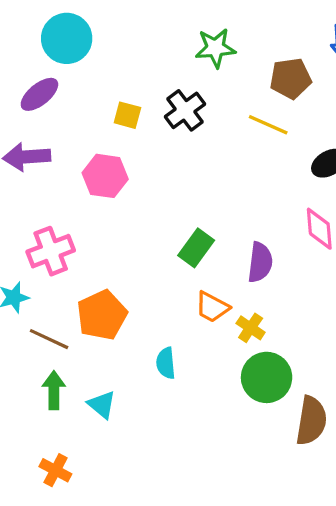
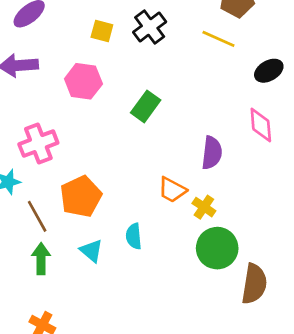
green rectangle: (196, 248) -> (146, 106), moved
brown line: (49, 339) -> (37, 216), turned 36
cyan triangle: (102, 405) -> (91, 251), moved

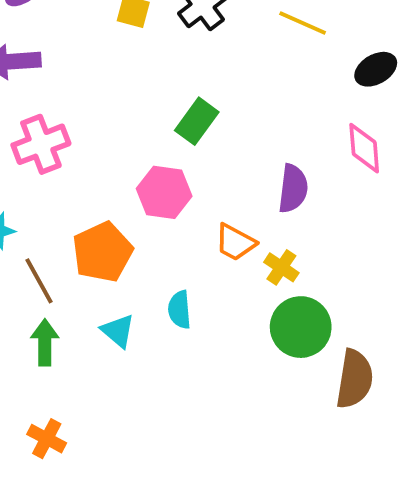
pink hexagon: (83, 81) -> (164, 192), moved
pink cross: (38, 144) -> (41, 144), moved

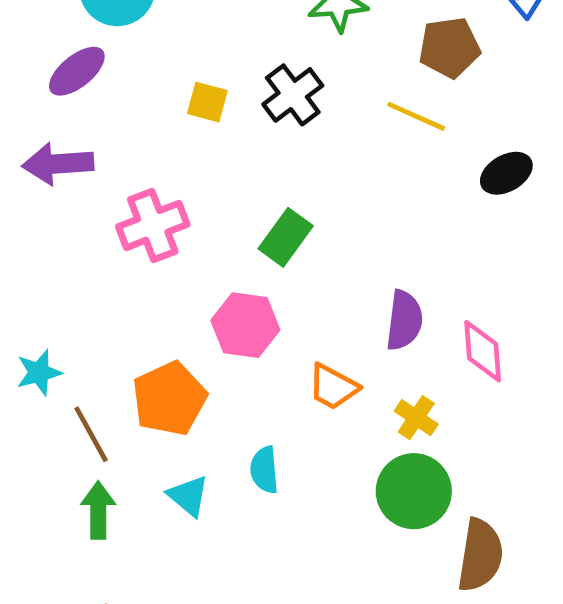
pink cross: (41, 144) -> (153, 225), moved
pink diamond: (364, 148) -> (483, 351), moved
yellow cross: (281, 267) -> (416, 418), moved

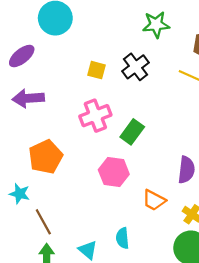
purple ellipse: (77, 71) -> (22, 56), moved
pink cross: (153, 225) -> (95, 116), moved
cyan star: (39, 373) -> (20, 194), turned 30
orange pentagon: (169, 399) -> (46, 157), moved

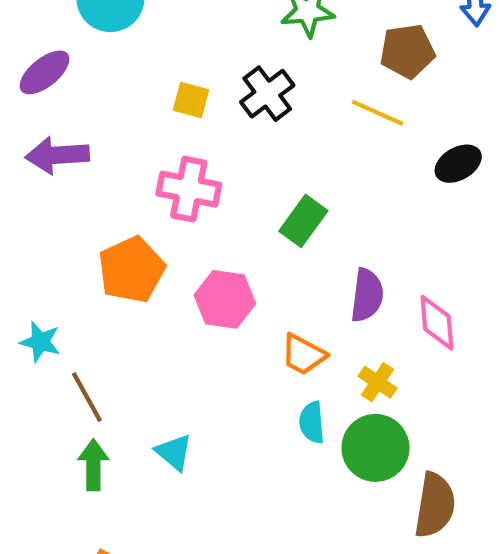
pink cross: (95, 116) -> (189, 189), turned 32
green rectangle: (132, 132) -> (303, 221), moved
orange pentagon: (46, 157) -> (132, 270), moved
cyan semicircle: (122, 238) -> (312, 422), moved

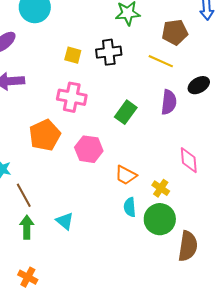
black cross: (267, 94) -> (109, 52), turned 30
purple semicircle: (367, 295) -> (169, 102), moved

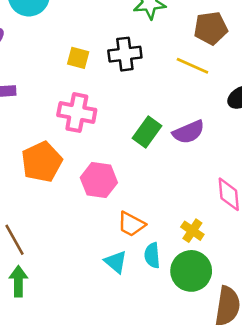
purple semicircle: (169, 102) -> (189, 132), moved, turned 60
orange trapezoid: (126, 175) -> (131, 224), moved
cyan triangle: (65, 221) -> (116, 262), moved

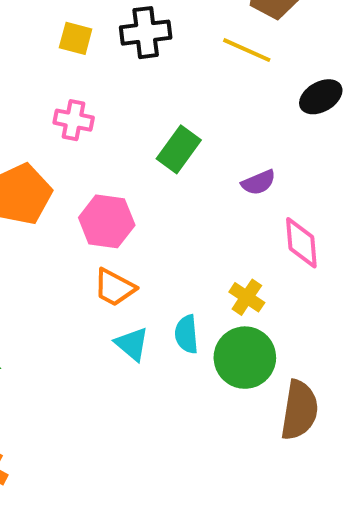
pink cross: (77, 113) -> (74, 120), size x0.7
purple semicircle: (189, 132) -> (258, 182), moved, size x0.7
orange trapezoid: (131, 224) -> (114, 288), moved

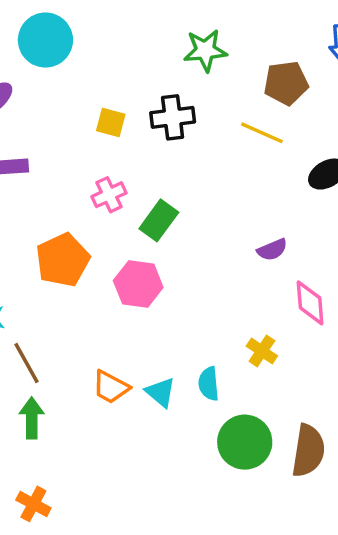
pink cross: (74, 120) -> (109, 195), turned -36
green rectangle: (179, 149) -> (159, 220), moved
orange trapezoid: (114, 288) -> (111, 387), moved
green circle: (245, 358) -> (245, 442), moved

